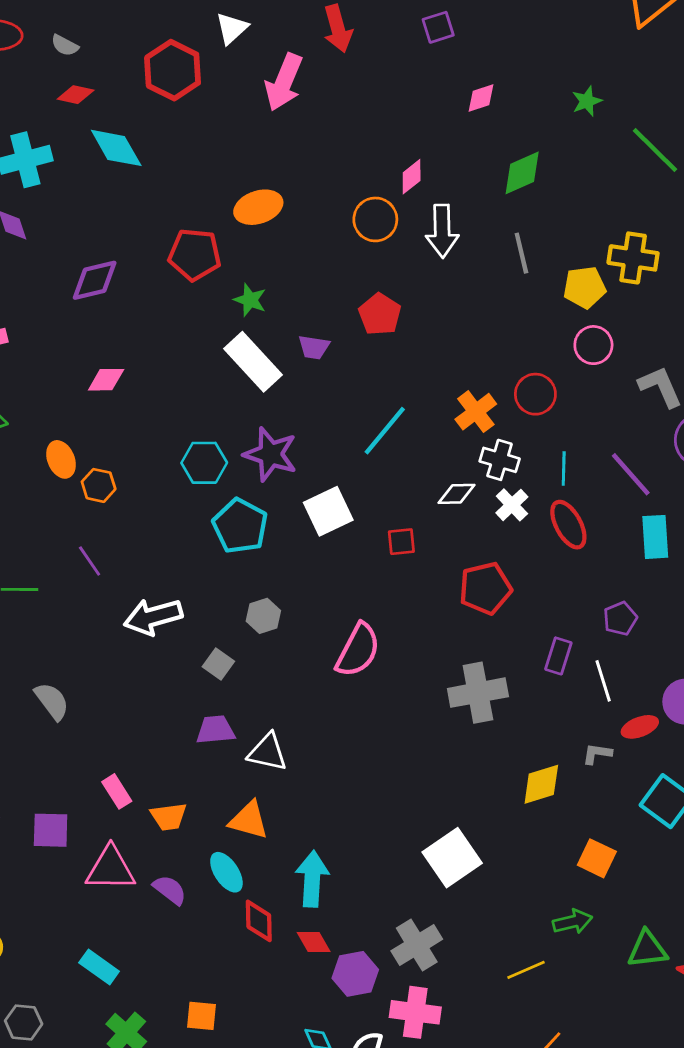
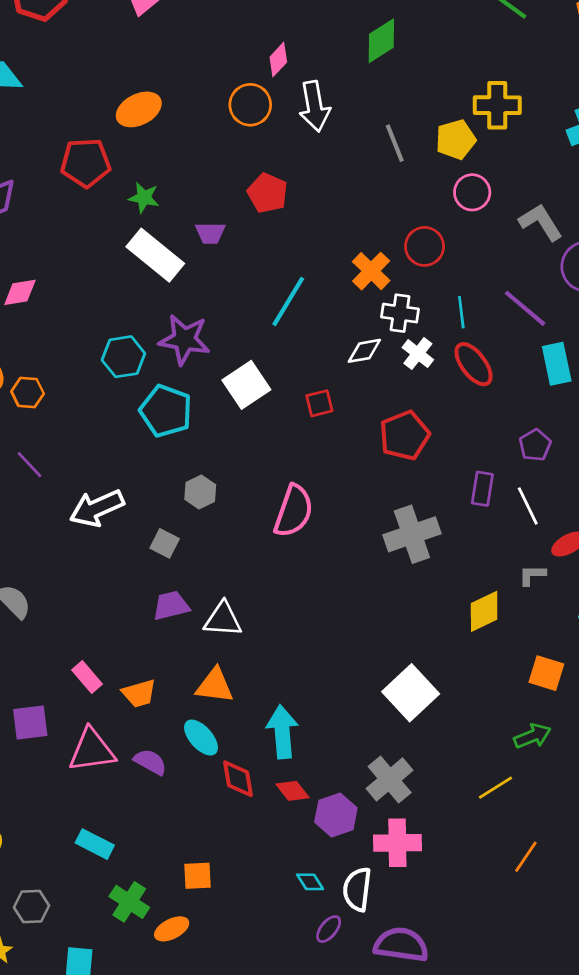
gray line: (521, 253) -> (395, 143), moved

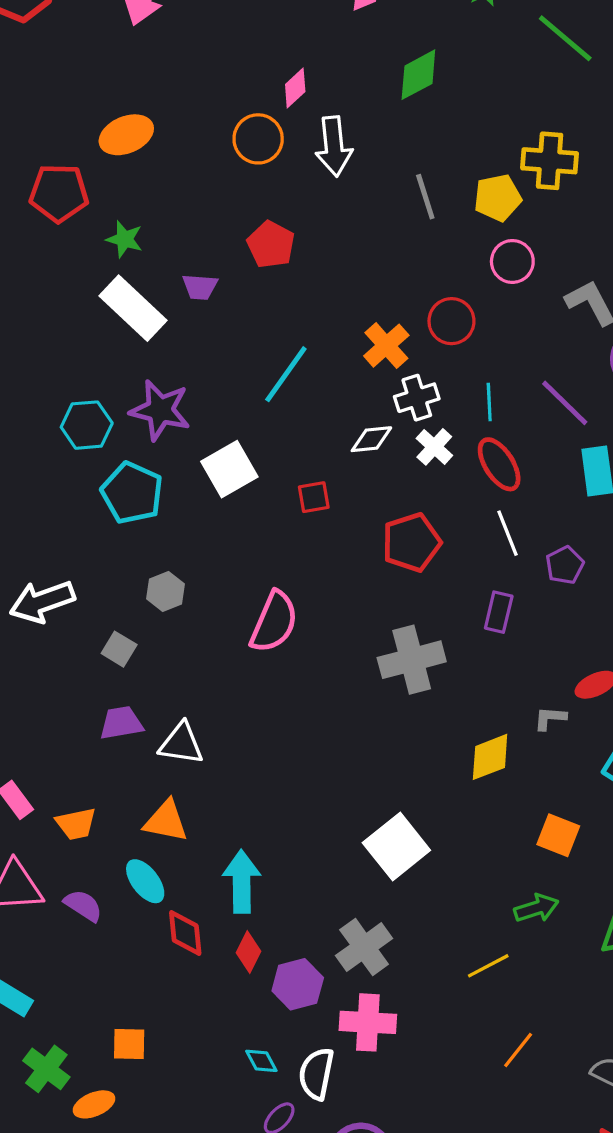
white cross: (400, 313) -> (417, 398), turned -30
white line: (528, 506) -> (508, 533), moved
red diamond: (292, 791) -> (249, 952), turned 60

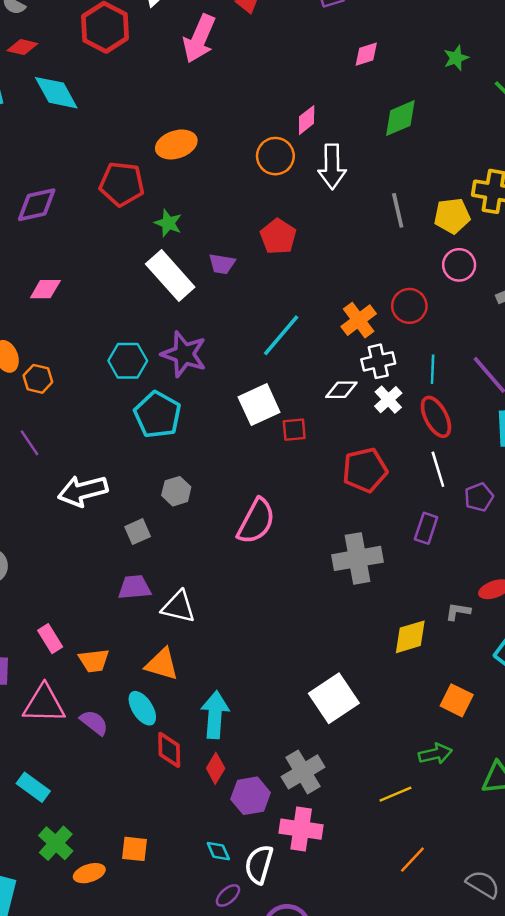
white square: (229, 469) -> (259, 405), moved
gray square: (119, 649) -> (138, 532), turned 30
orange square: (129, 1044) -> (134, 849), moved

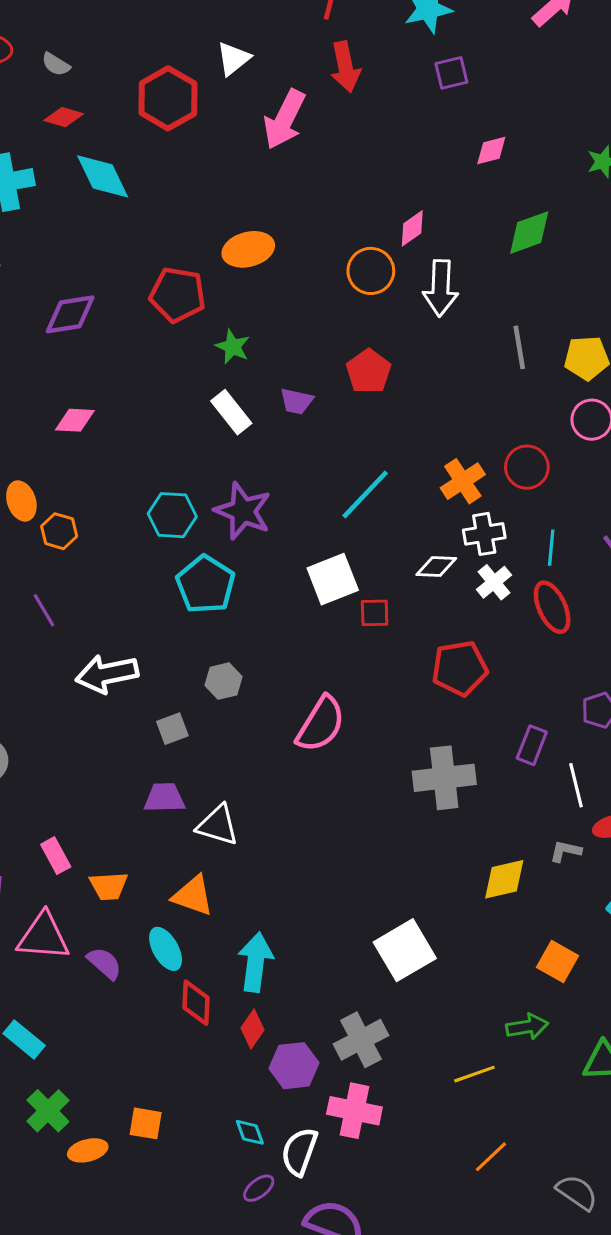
white rectangle: (170, 275) -> (231, 412), size x0.7
white line: (438, 469) -> (576, 785), moved

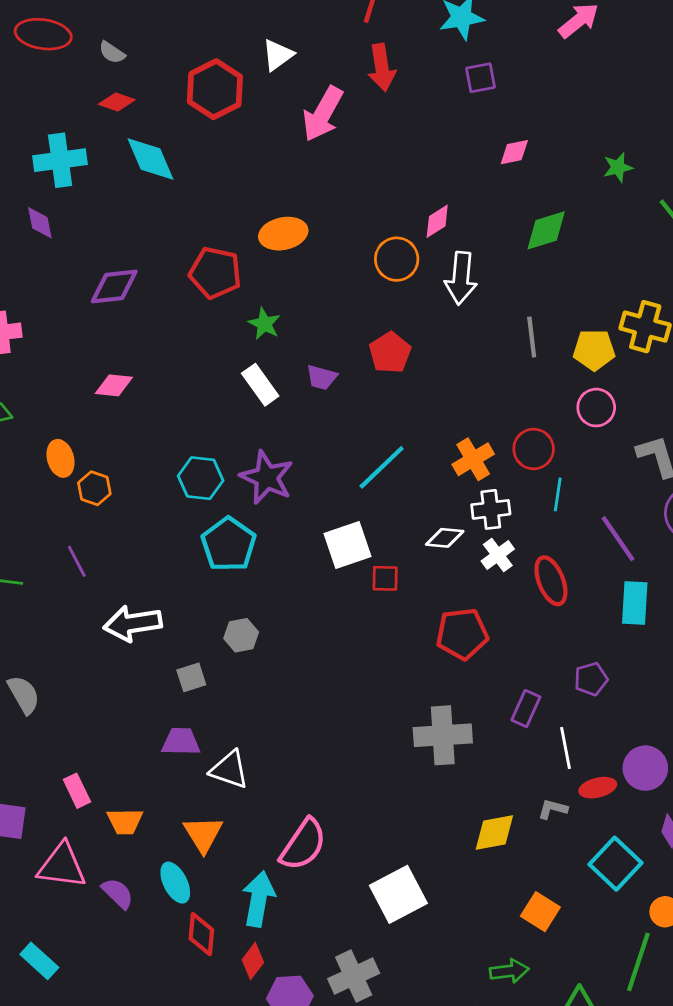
cyan line: (551, 548) -> (558, 494), moved
pink semicircle: (321, 724) -> (303, 845), moved
orange triangle: (193, 896) -> (203, 834), turned 36

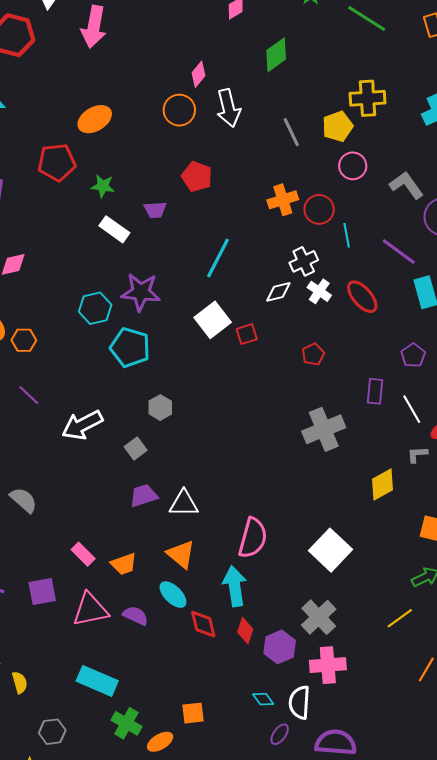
orange cross: (473, 459) -> (283, 200), moved, turned 32
red pentagon: (462, 634) -> (313, 354), size x0.6
cyan rectangle: (39, 961) -> (97, 681), size x1.4

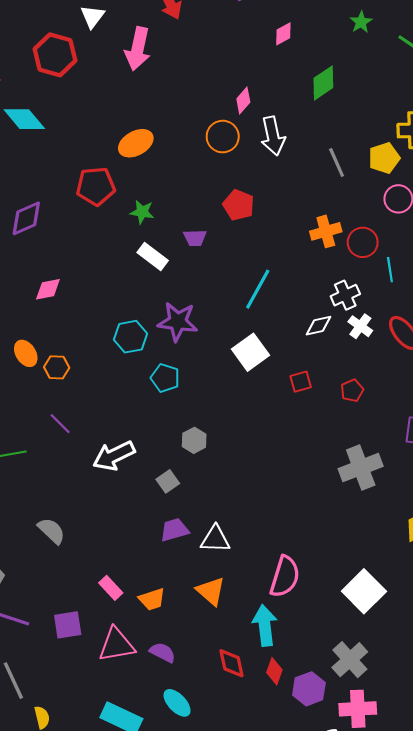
red square: (247, 334) -> (301, 382), moved
cyan pentagon: (130, 347) -> (165, 378), size x0.7
cyan ellipse: (173, 595) -> (177, 703), moved

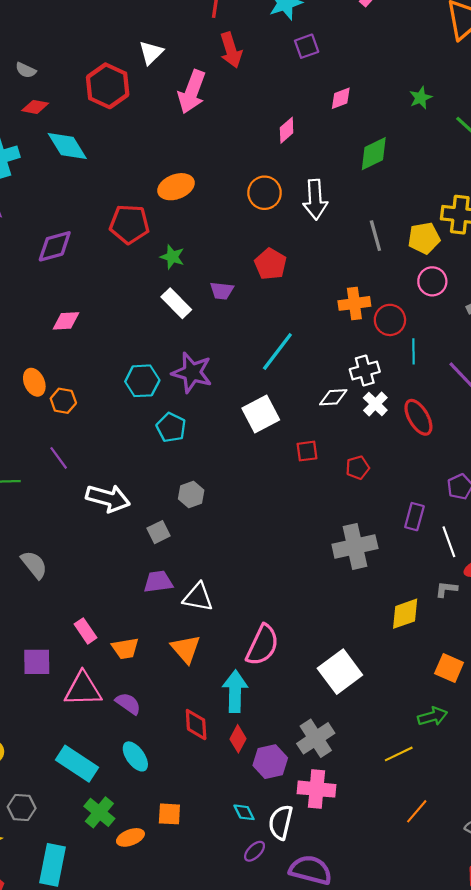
pink diamond: (243, 100) -> (287, 130), moved
white arrow: (114, 456) -> (108, 498), turned -147

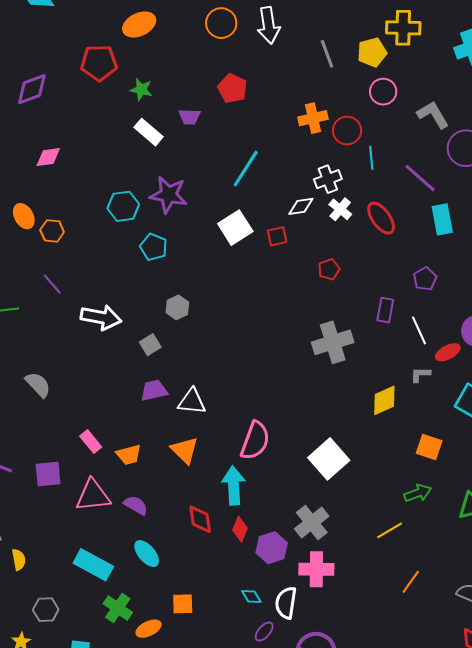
red square: (307, 451) -> (277, 236), moved

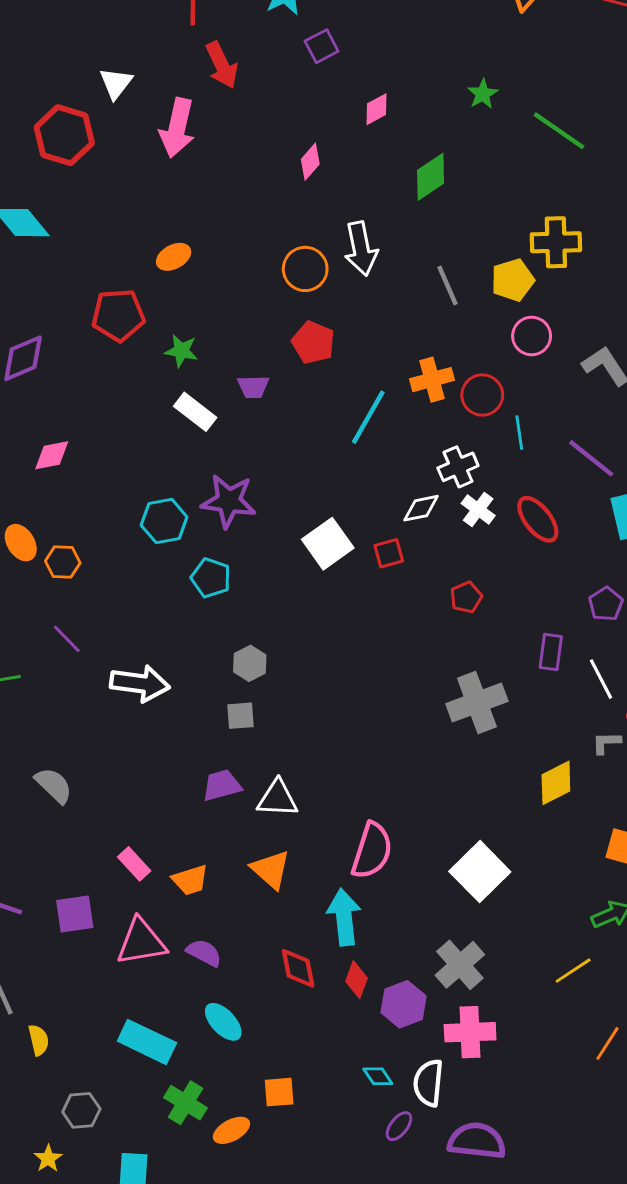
orange circle: (221, 23) -> (305, 269), moved
orange ellipse: (139, 24) -> (174, 257), size x0.7
cyan line: (246, 169) -> (368, 417), moved
gray square: (150, 345) -> (240, 716), moved, turned 30

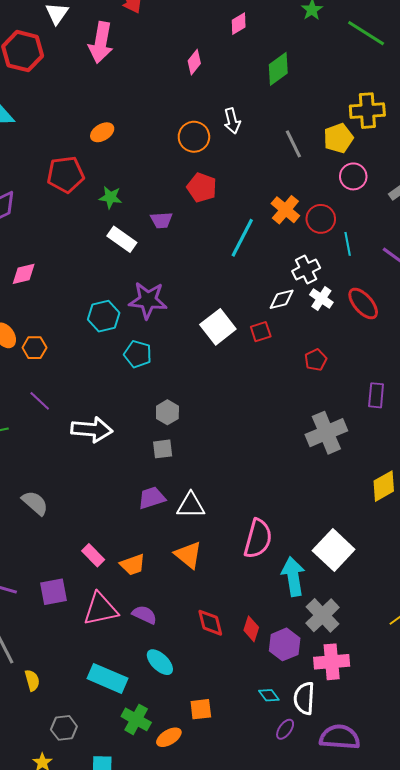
white arrow: (361, 249) -> (232, 121), size x0.7
orange cross: (432, 380) -> (285, 210), turned -32
cyan arrow: (344, 917) -> (293, 576), moved

